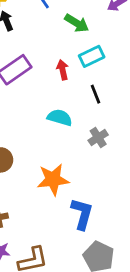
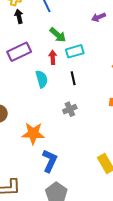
green arrow: (77, 23) -> (58, 35), moved
cyan semicircle: (60, 118) -> (42, 79), moved, turned 48

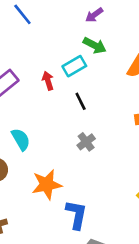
green arrow: (58, 35) -> (95, 45), moved
cyan semicircle: (42, 79) -> (21, 139), moved

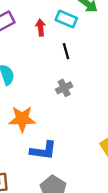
cyan rectangle: (74, 66) -> (66, 19), turned 42
blue L-shape: (76, 215) -> (43, 151), turned 76

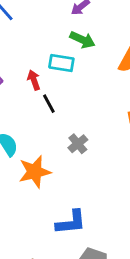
black line: (66, 51) -> (49, 104), moved
orange star: (22, 119) -> (35, 172), moved

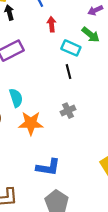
red arrow: (34, 80) -> (52, 24), moved
black line: (49, 104) -> (69, 72), moved

